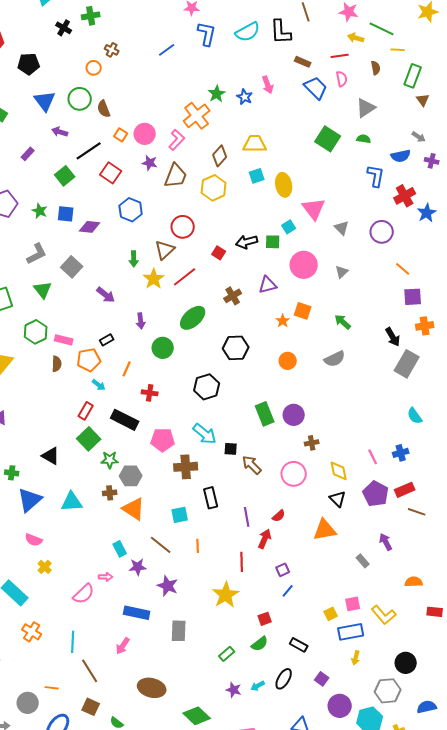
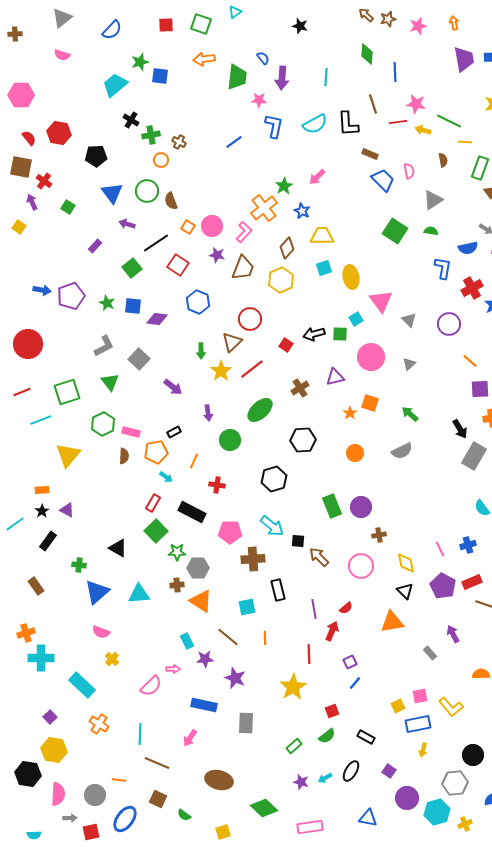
green cross: (91, 16) -> (151, 135), moved
red line: (340, 56) -> (398, 122), moved
pink arrow: (268, 85) -> (317, 177), moved, turned 66
blue star: (245, 97) -> (302, 211), moved
brown line: (90, 671) -> (157, 763), turned -35

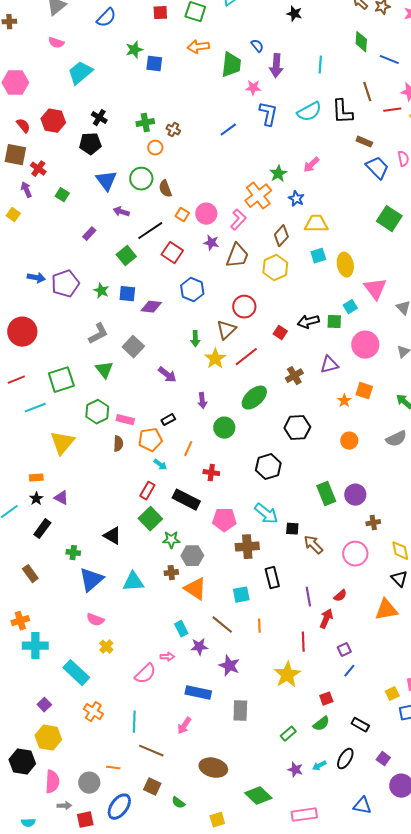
blue line: (395, 72) -> (389, 60), turned -66
cyan trapezoid: (115, 85) -> (80, 73), moved
black cross: (131, 120) -> (99, 118), moved

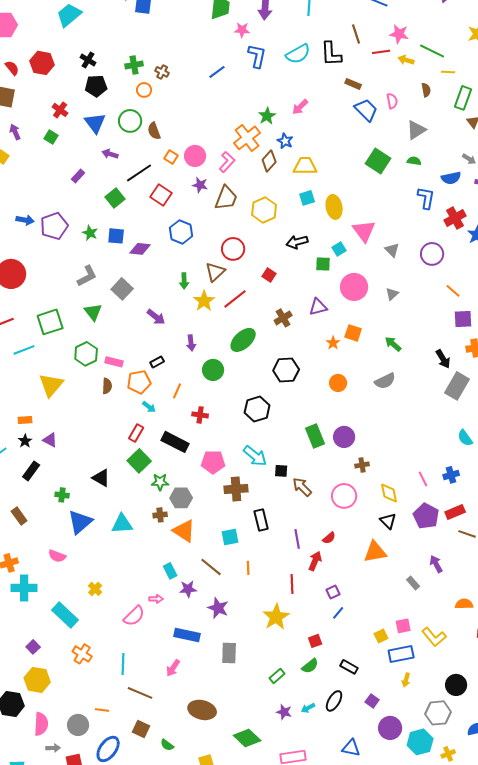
black pentagon: (90, 144) -> (96, 86), moved
red cross: (38, 169) -> (60, 110), moved
brown diamond: (281, 236) -> (269, 161), moved
black arrow: (308, 322) -> (297, 242), moved
pink semicircle: (95, 620) -> (57, 556), moved

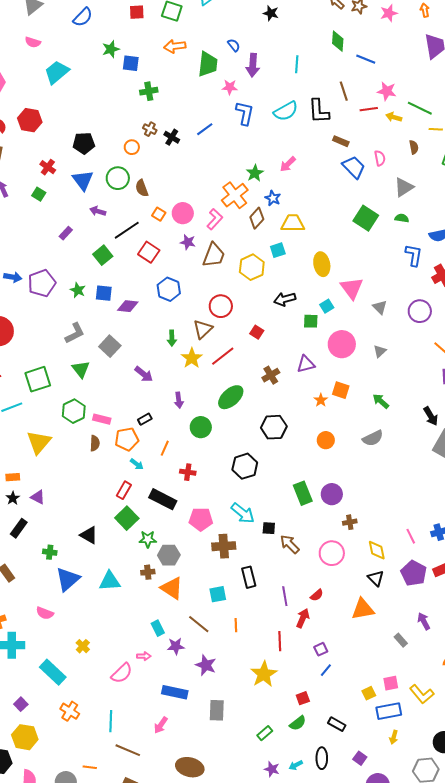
black cross: (88, 60) -> (172, 137), moved
green cross: (134, 65) -> (149, 91), moved
cyan square: (307, 198) -> (278, 250), moved
black ellipse: (334, 701) -> (322, 758), turned -30

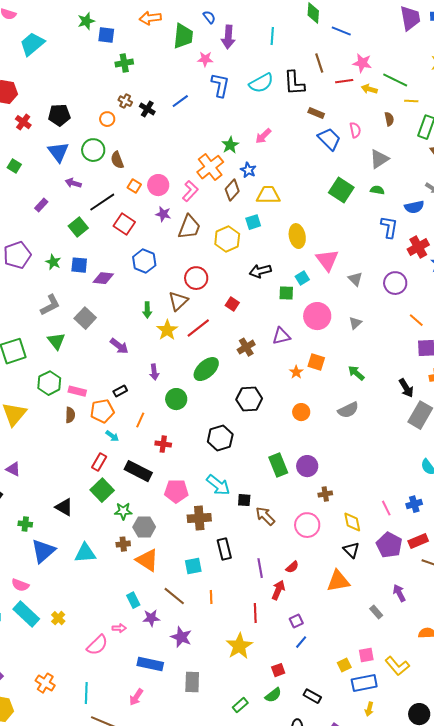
red cross: (48, 167) -> (23, 122), moved
cyan rectangle: (53, 672) -> (26, 614), moved

